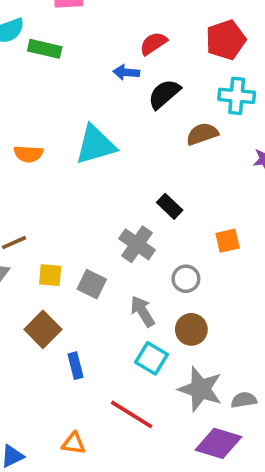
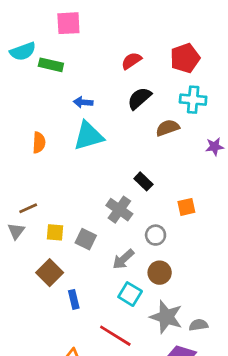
blue arrow: (126, 72) -> (83, 102), moved
orange semicircle: (28, 154) -> (39, 143), turned -90
gray arrow: (142, 311) -> (123, 259), turned -100

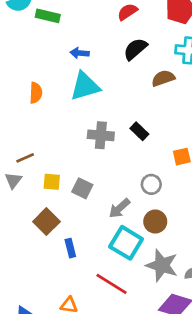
gray cross: (119, 210) -> (101, 135), moved, turned -30
cyan square: (130, 294) -> (126, 243), size x1.4

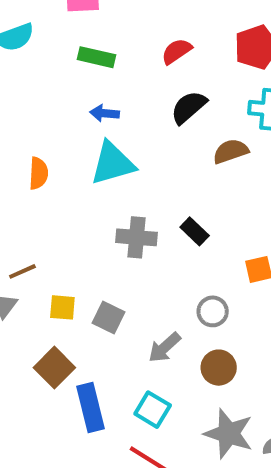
green rectangle: (48, 16) -> (96, 57), moved
cyan square: (126, 243) -> (153, 410), moved, size x0.7
blue rectangle: (70, 248) -> (90, 408), size x1.6

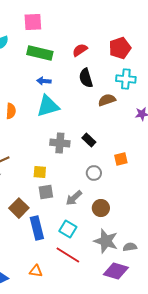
green rectangle: (96, 57) -> (40, 53), size x1.4
black semicircle: (189, 107) -> (86, 78), turned -66
yellow square: (62, 307) -> (40, 172), moved
gray circle: (213, 311) -> (94, 173), moved
gray square: (109, 317) -> (46, 192), moved, turned -35

